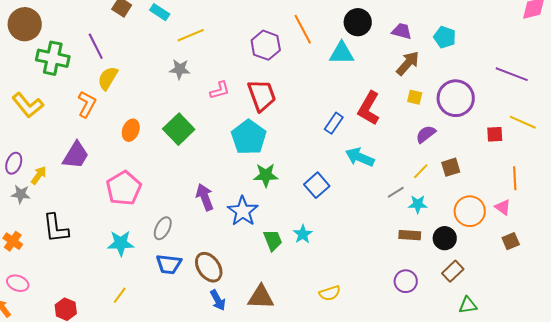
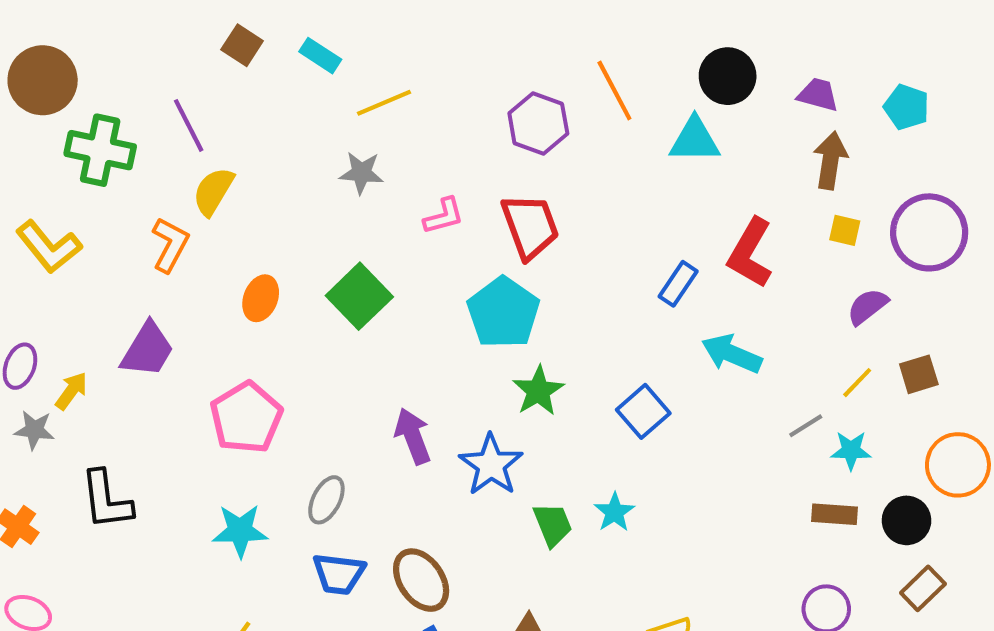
brown arrow: (408, 63) -> (830, 160), turned -32
green star: (266, 175) -> (538, 391), turned -30

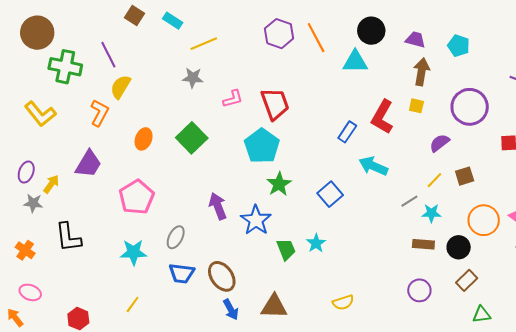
purple hexagon: (538, 123) -> (279, 34), moved
yellow square: (845, 230) -> (416, 106), moved

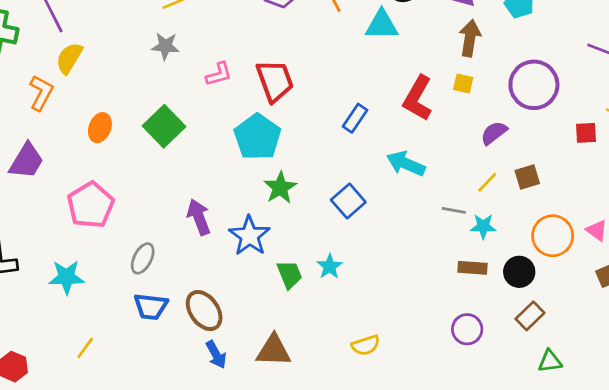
blue rectangle: (347, 132) -> (355, 118), moved
gray line: (409, 201) -> (454, 210), turned 42
cyan star: (134, 252) -> (67, 277), moved

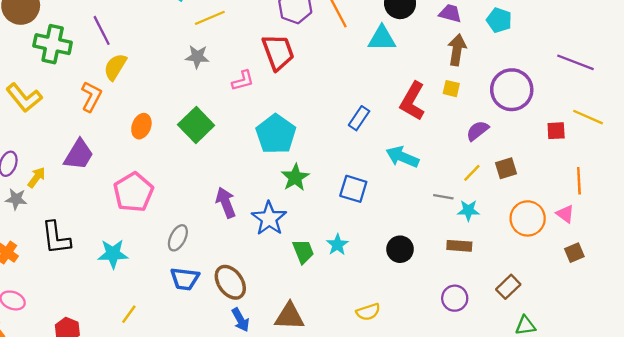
red trapezoid: (275, 81) -> (278, 52), moved
blue square: (348, 201) -> (353, 189), turned -32
black circle: (519, 272) -> (400, 249), moved

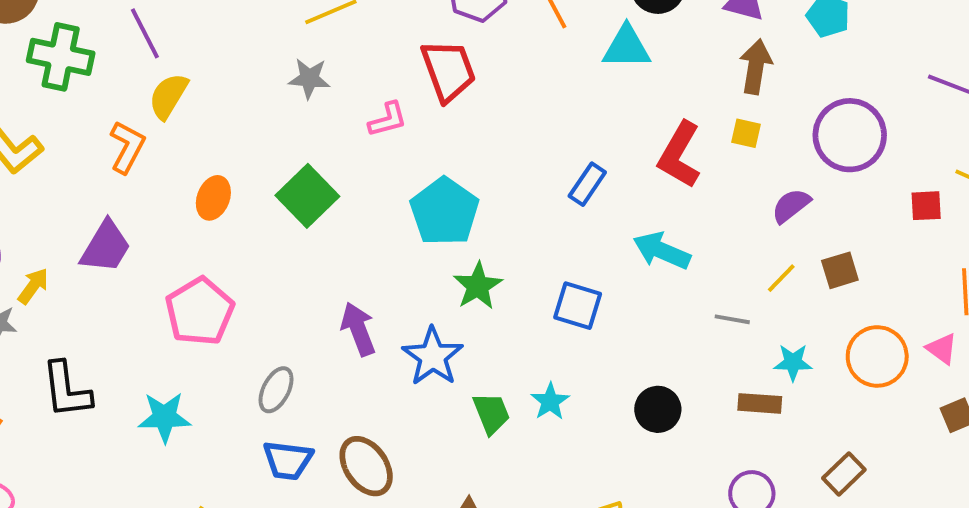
cyan star: (468, 210) -> (793, 362), moved

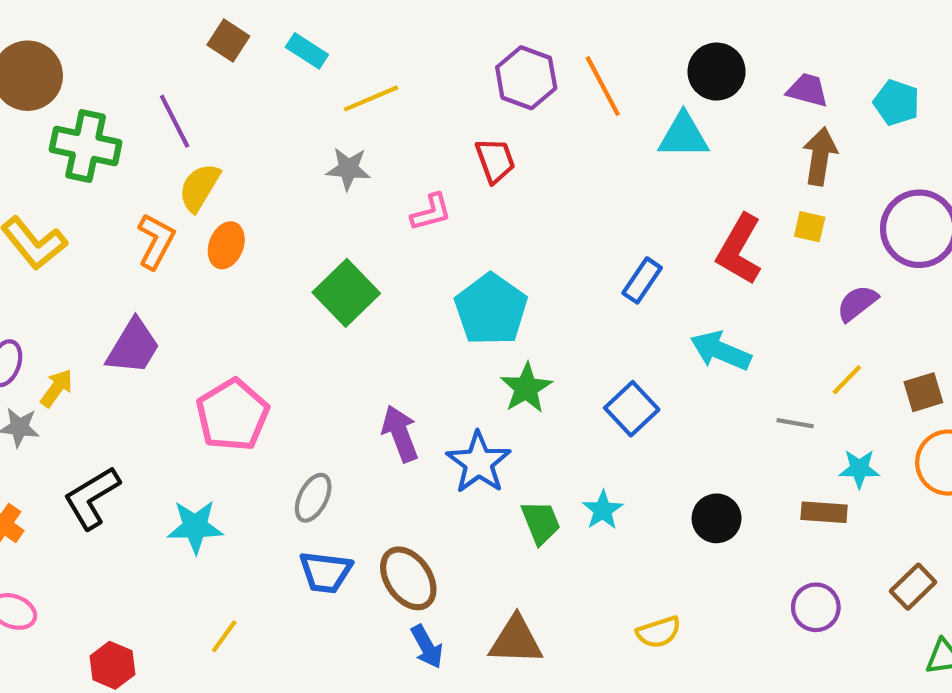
red trapezoid: (448, 71) -> (495, 160), size x0.7
orange ellipse: (213, 198) -> (226, 245), moved
brown square: (840, 270) -> (923, 392), moved
blue square: (578, 306) -> (632, 409), turned 30
black L-shape: (67, 390) -> (92, 498), turned 66

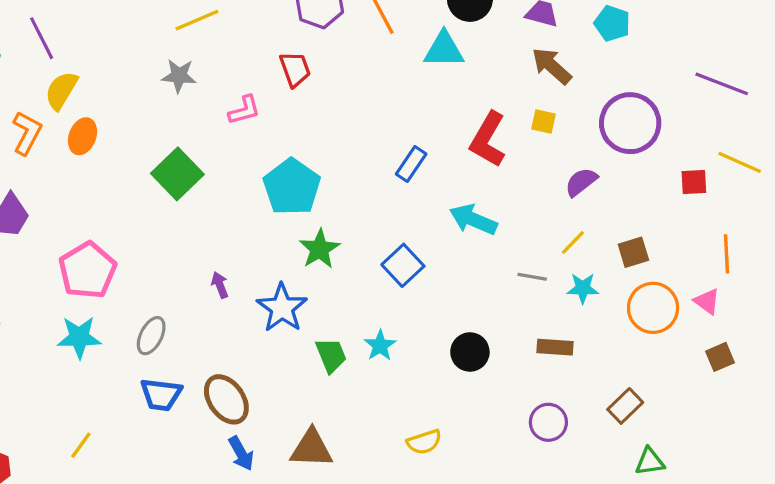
brown arrow: (820, 156) -> (552, 66), turned -57
purple arrow: (400, 434) -> (220, 285), size x0.6
cyan star: (859, 469) -> (583, 288), moved
cyan star: (195, 527) -> (79, 337), moved

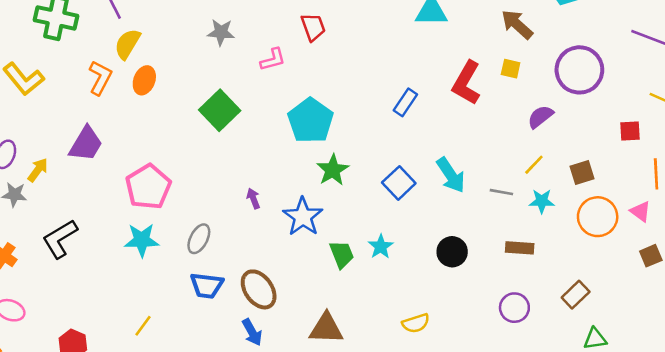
red square: (694, 182) -> (630, 131), moved
cyan arrow: (473, 220) -> (451, 175), moved, turned -147
blue arrow: (241, 453) -> (252, 332), moved

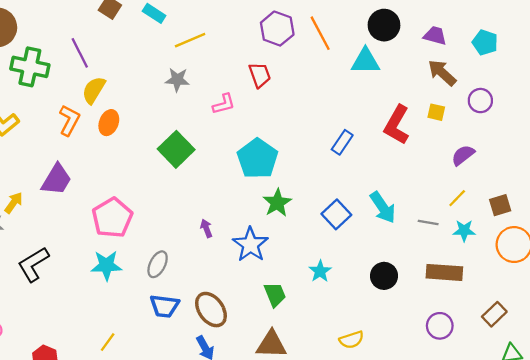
purple circle: (579, 70) -> (480, 101), moved, size x0.6
brown rectangle: (520, 248) -> (444, 272), size x1.4
green trapezoid: (342, 254) -> (275, 294), moved

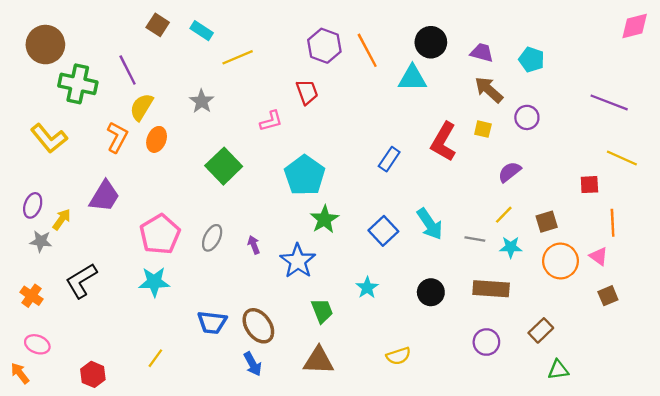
gray star: (177, 80) -> (202, 101), moved, turned 30
gray ellipse: (158, 264) -> (212, 238), moved

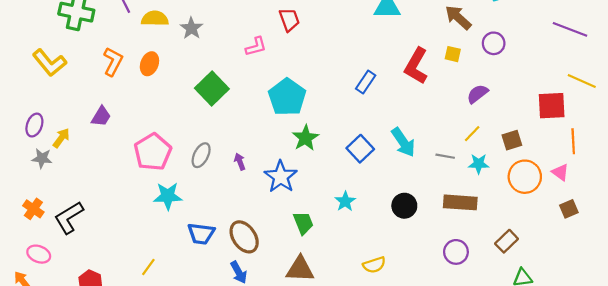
yellow semicircle: (141, 107) -> (155, 19), moved, turned 60
red square: (589, 185) -> (552, 106), size x1.6
purple trapezoid: (104, 196) -> (101, 116), size x0.7
black L-shape: (81, 281) -> (69, 218), moved
cyan star: (154, 282) -> (168, 196), moved

